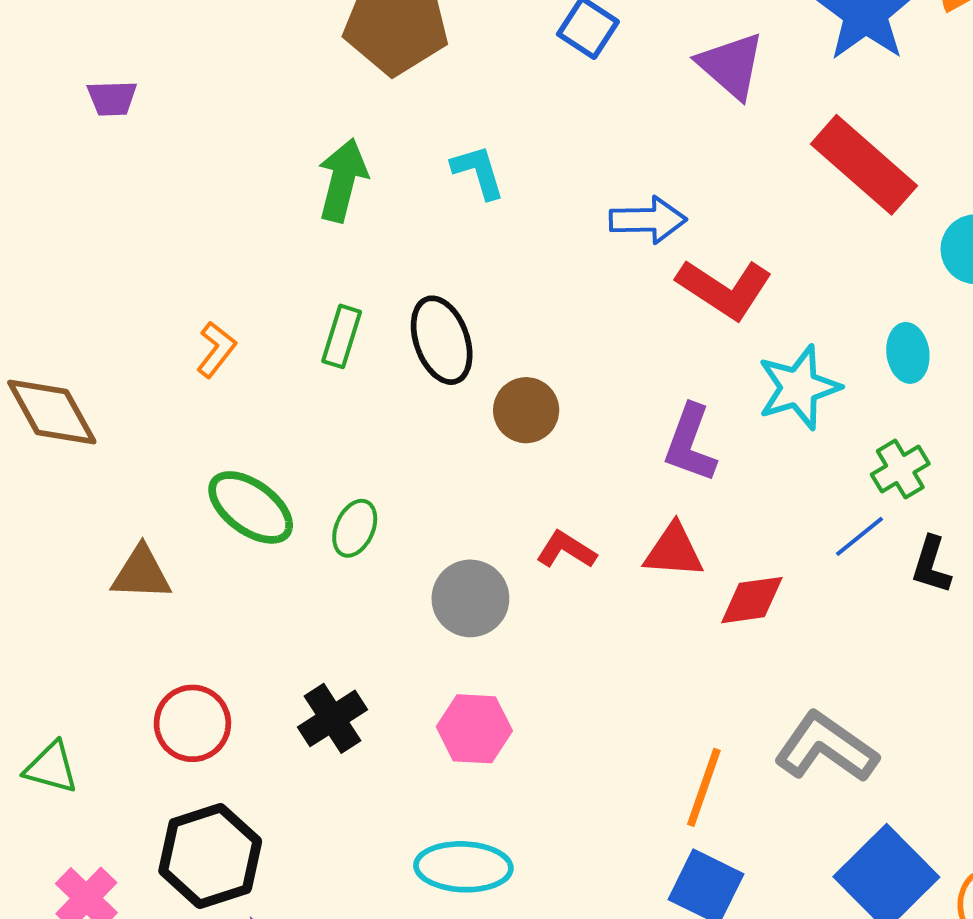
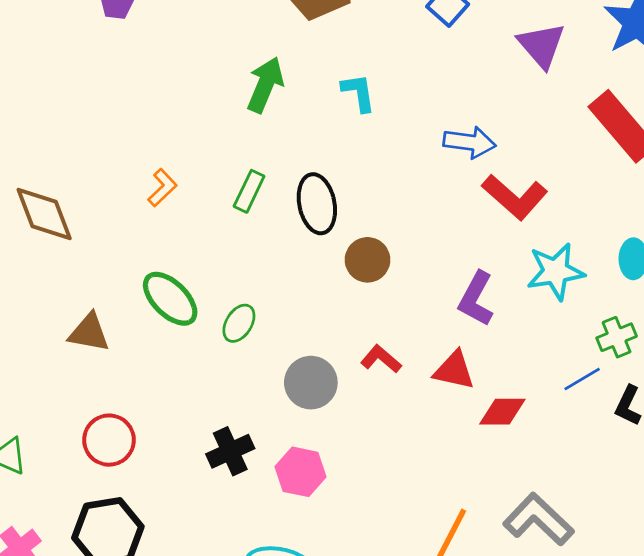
black cross: (332, 718) -> (230, 451), moved

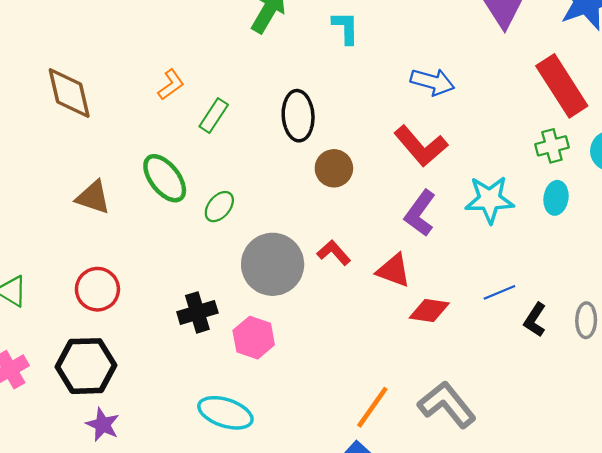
green rectangle: (249, 191) -> (214, 116), moved
red L-shape: (515, 197) -> (421, 146), moved
green cross: (617, 337) -> (552, 146), moved
gray circle: (311, 383) -> (273, 264), size x1.4

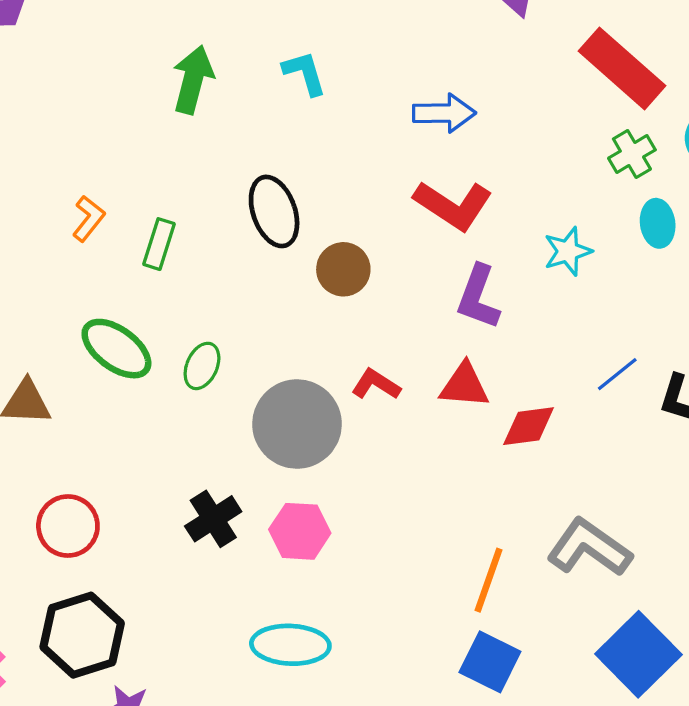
cyan star: (490, 199) -> (568, 251), size x0.7

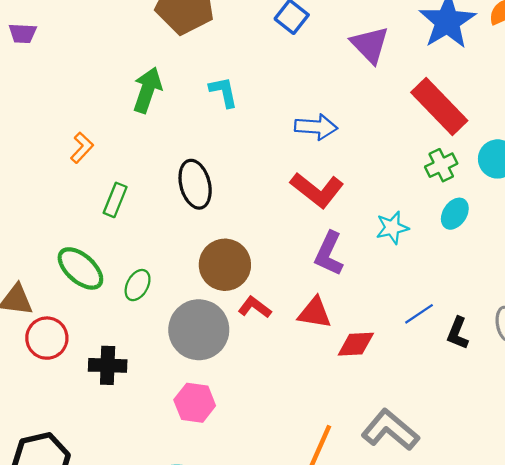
orange L-shape: (89, 218) -> (82, 148), moved
cyan ellipse: (658, 223) -> (455, 214), turned 36
brown circle: (343, 269) -> (225, 265), moved, size x1.4
black cross: (213, 519) -> (108, 365), moved, turned 30
red circle: (68, 526) -> (47, 338), moved

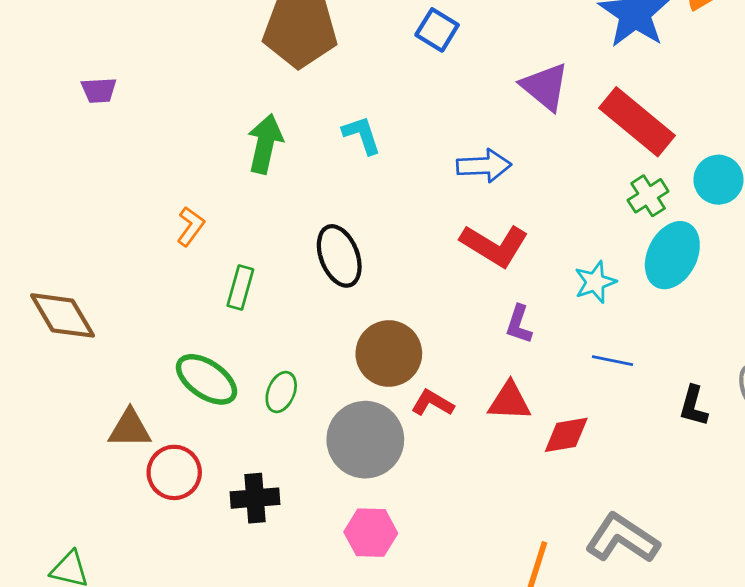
purple triangle: (370, 45) -> (545, 87), moved
cyan ellipse: (455, 214) -> (672, 255), size x1.6
purple L-shape: (329, 254) -> (519, 324), size x0.7
blue line: (419, 314) -> (613, 361), moved, turned 52

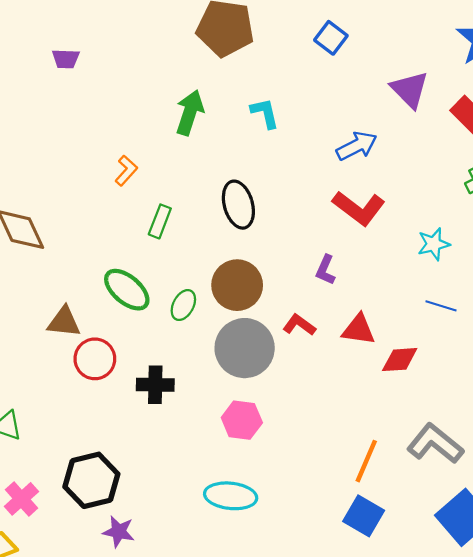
blue arrow: (484, 166) -> (357, 146), turned -30
purple L-shape: (519, 324) -> (325, 270), moved
brown circle: (389, 354) -> (237, 285), moved

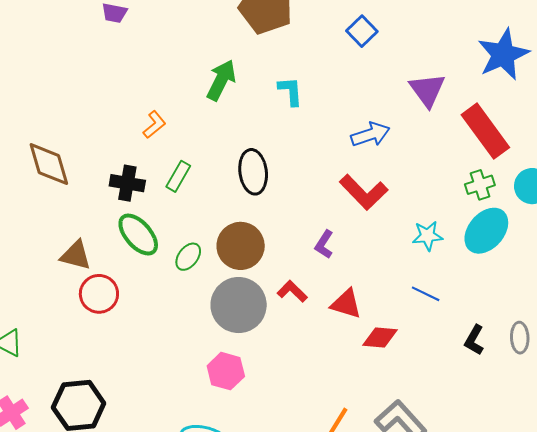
black cross: (155, 385) -> (127, 183), moved

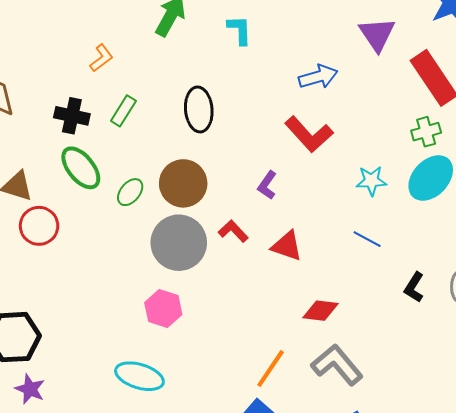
red diamond: (380, 337) -> (320, 311), moved

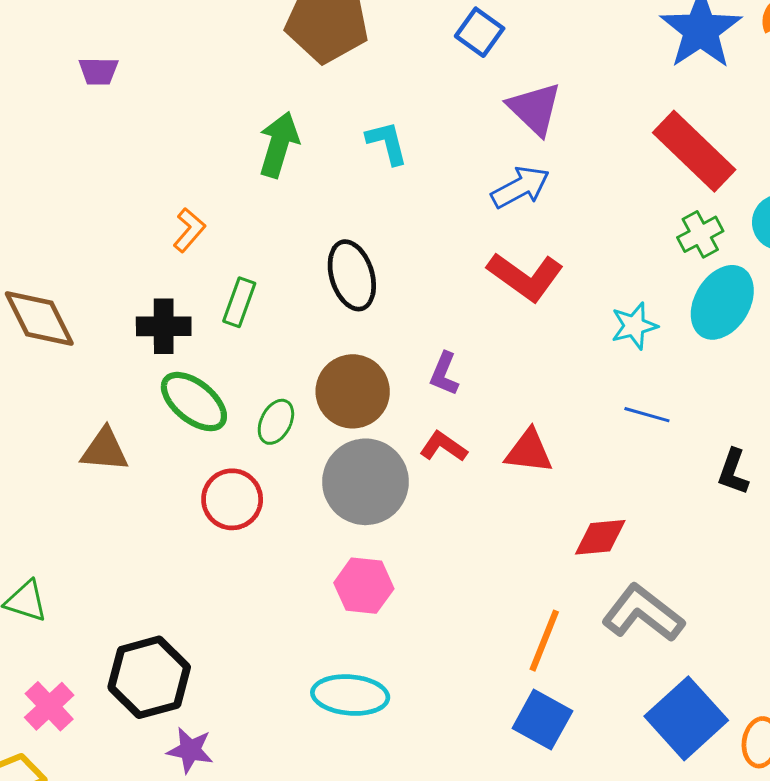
purple triangle: (377, 34) -> (535, 109), moved
purple L-shape: (267, 185) -> (444, 374), moved
red circle: (39, 226) -> (232, 499), moved

